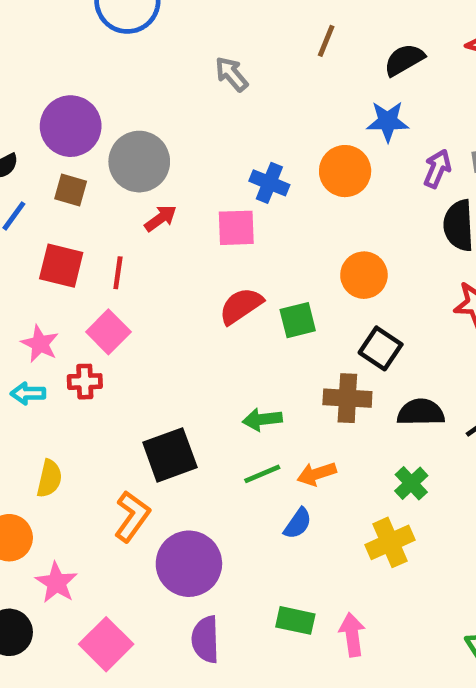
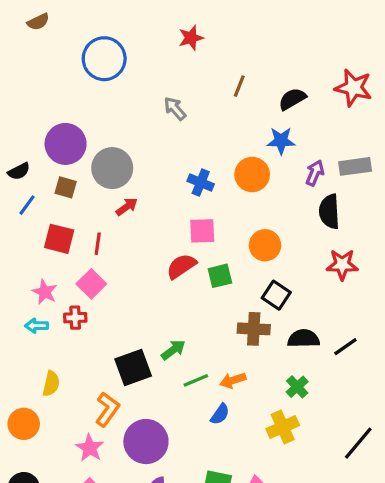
pink square: (236, 228) -> (202, 231), moved
green arrow: (262, 419) -> (173, 350), moved, turned 150
pink star: (56, 583) -> (90, 448), moved

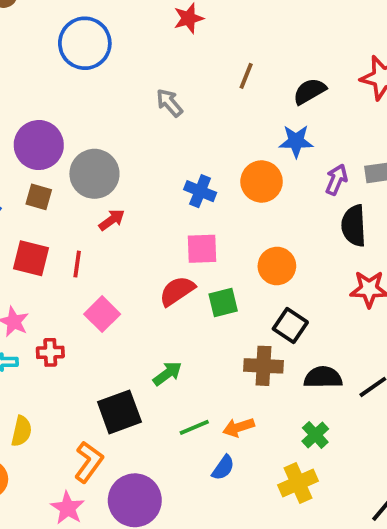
pink square: (91, 284) -> (102, 314), moved
green arrow: (173, 350) -> (167, 374), moved

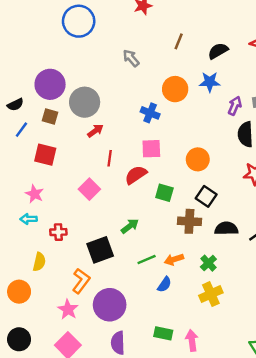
orange circle: (262, 182) -> (175, 89), moved
red line: (77, 264) -> (110, 158), moved
green square: (223, 302) -> (164, 193), moved, turned 30
red cross: (50, 352) -> (58, 232), moved
green cross: (315, 435) -> (208, 263), moved

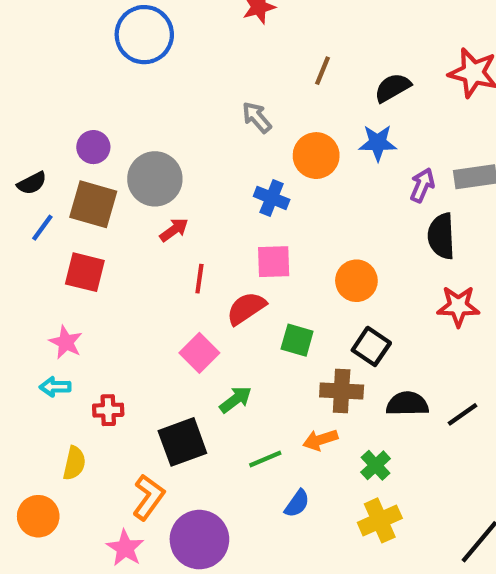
gray arrow: (131, 58) -> (257, 117), moved
purple circle: (50, 84) -> (93, 147), size x0.6
brown square: (50, 116) -> (93, 204), size x1.6
pink square: (89, 189) -> (199, 353), moved
orange arrow: (174, 259) -> (320, 440), moved

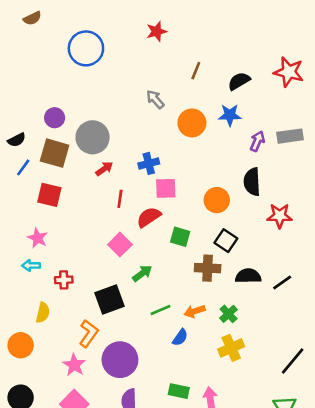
blue cross: (272, 198) -> (149, 163), moved, turned -36
black semicircle: (441, 236) -> (252, 182), moved
orange arrow: (320, 440) -> (195, 311), moved

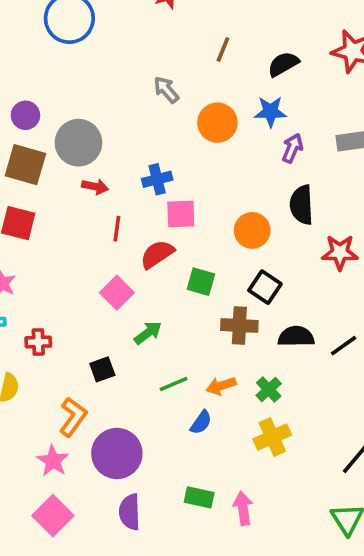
purple arrow: (257, 141) -> (292, 148), moved
red arrow: (104, 169) -> (95, 187), turned 48
black square: (110, 300) -> (102, 369), size x0.6

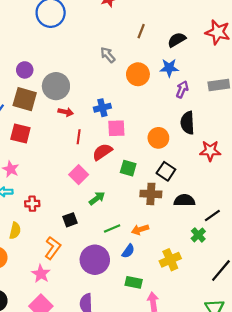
black line: (344, 346) -> (212, 216), moved
green cross: (269, 389) -> (198, 235), moved
purple circle: (117, 453) -> (95, 260), moved
green rectangle: (199, 497) -> (134, 282), moved

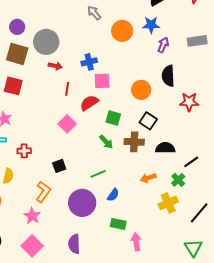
green arrow: (97, 198) -> (106, 142), moved, turned 84
orange arrow: (140, 230) -> (148, 178), moved
yellow cross: (170, 260) -> (168, 203), moved

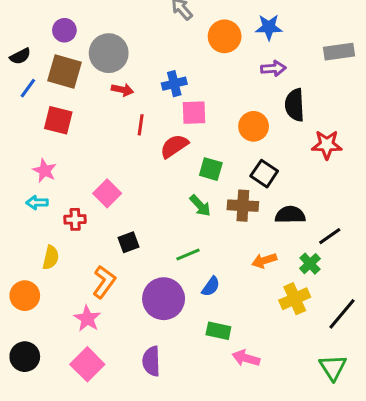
purple arrow: (163, 45) -> (273, 68), moved, turned 63
pink square: (67, 124) -> (107, 193), moved
pink arrow: (136, 242) -> (246, 358), turned -66

